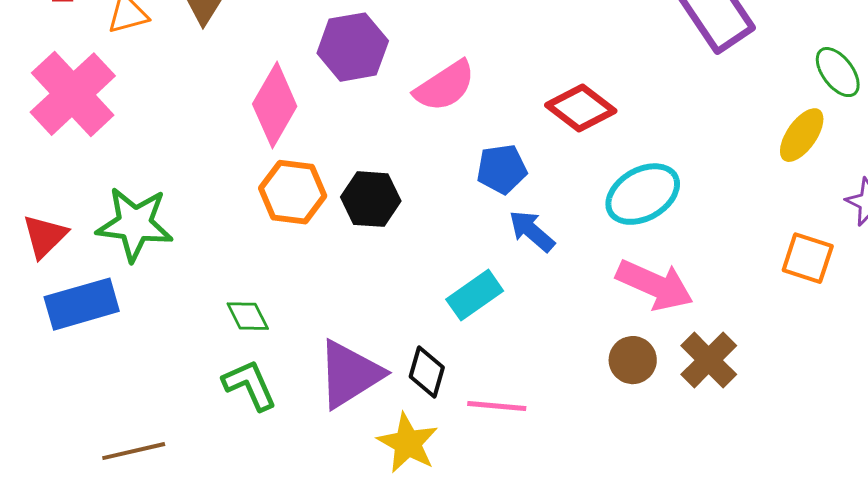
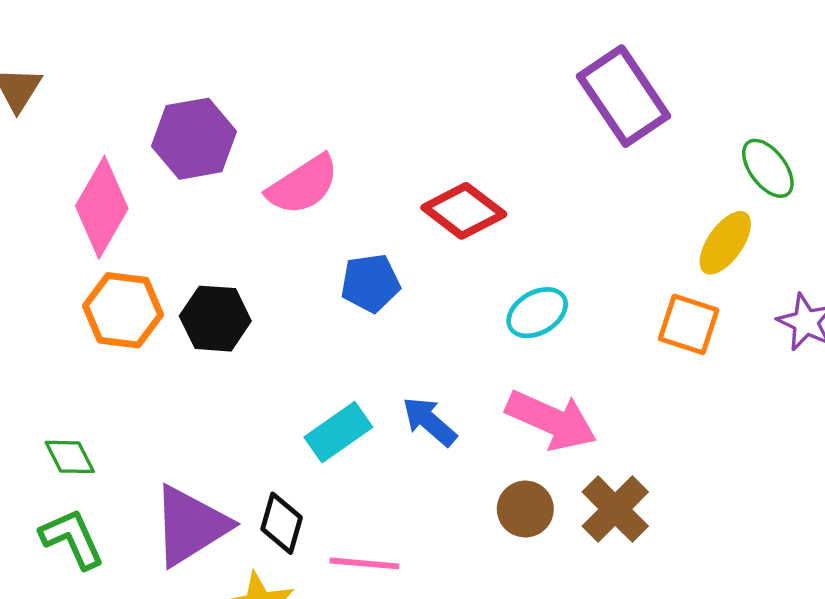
cyan ellipse: (643, 194) -> (537, 313), size x0.7
blue arrow: (532, 231) -> (429, 421), moved
orange square: (808, 258) -> (689, 324), moved

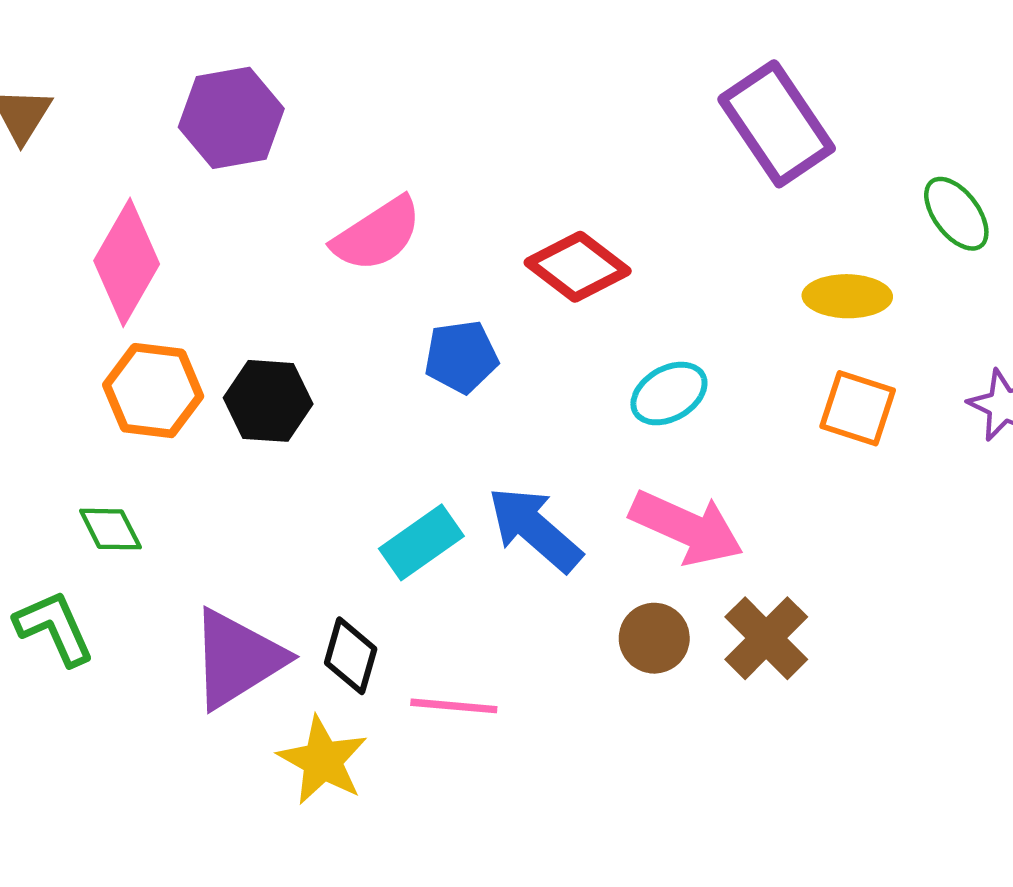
purple hexagon: (194, 139) -> (231, 118), moved
yellow ellipse: (725, 243) -> (847, 296), moved, turned 56
blue arrow: (429, 421) -> (535, 529), size x1.4
green diamond: (70, 457) -> (110, 529), moved
green L-shape: (72, 539) -> (54, 628), moved

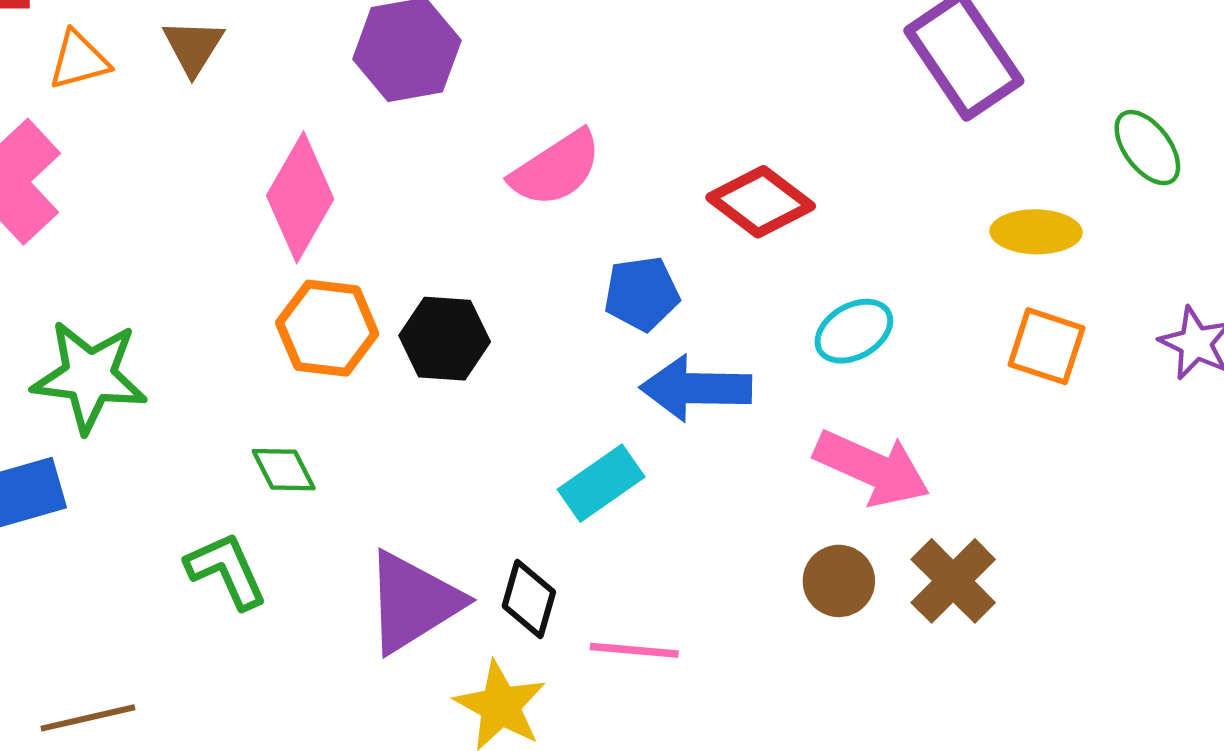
blue arrow: (535, 529) -> (696, 388), moved, turned -40

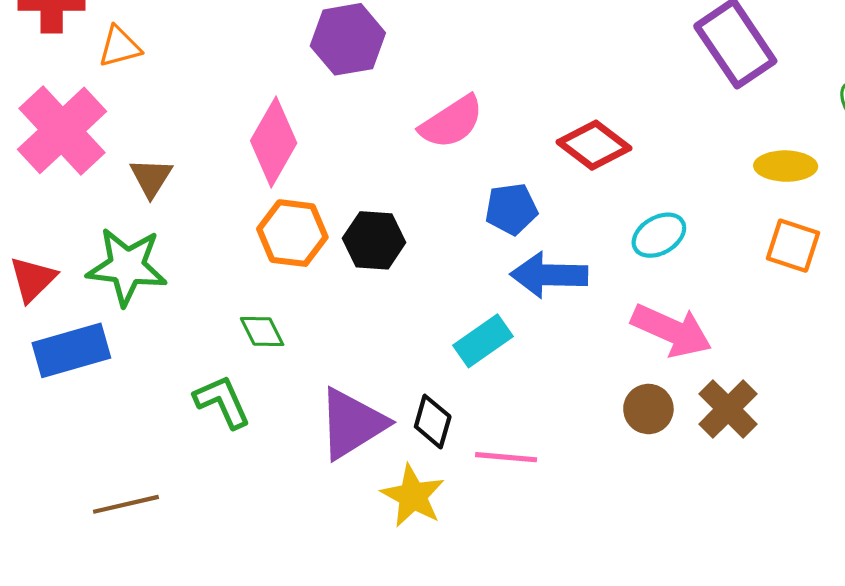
brown triangle: (193, 47) -> (151, 178), moved

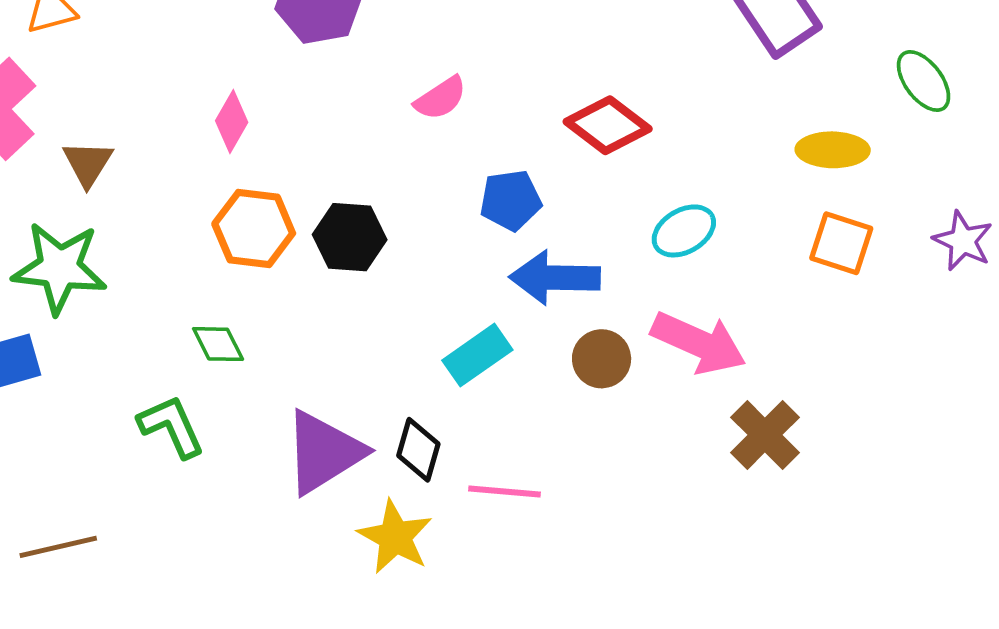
pink semicircle: (452, 122) -> (441, 98), size x0.7
pink diamond: (274, 142) -> (232, 122), size x0.6
brown circle: (648, 409) -> (602, 359), moved

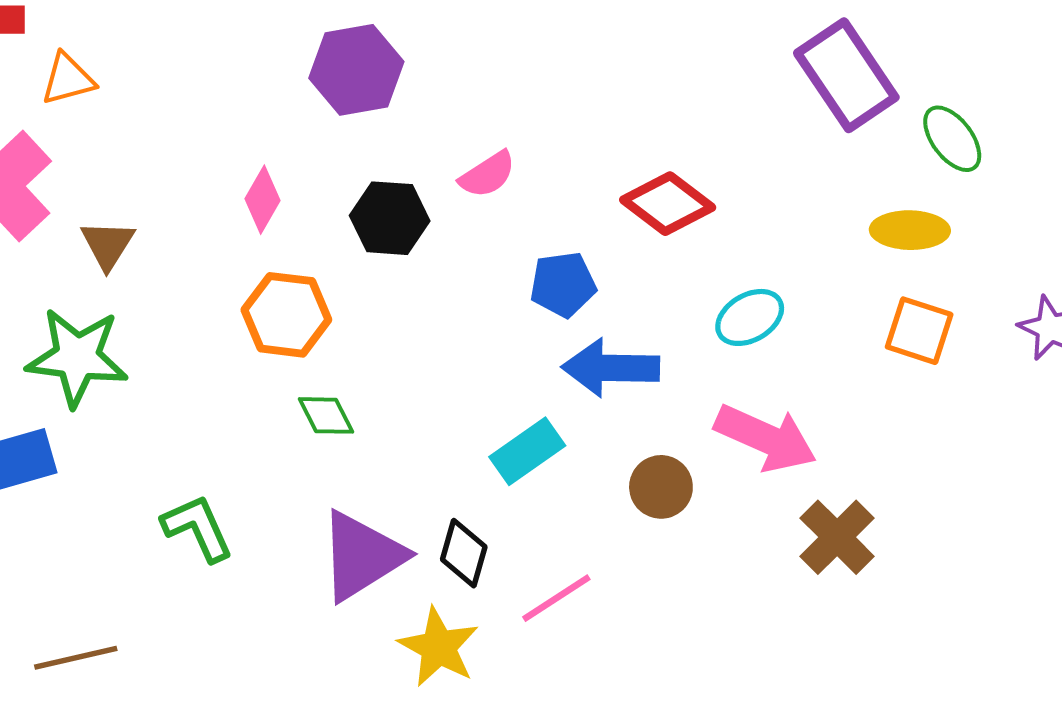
green ellipse: (924, 81) -> (952, 139), moved
black hexagon: (350, 237) -> (390, 218), moved
green diamond: (218, 344) -> (326, 415), moved
brown circle: (602, 359) -> (661, 487), moved
pink line: (504, 492) -> (556, 598), turned -38

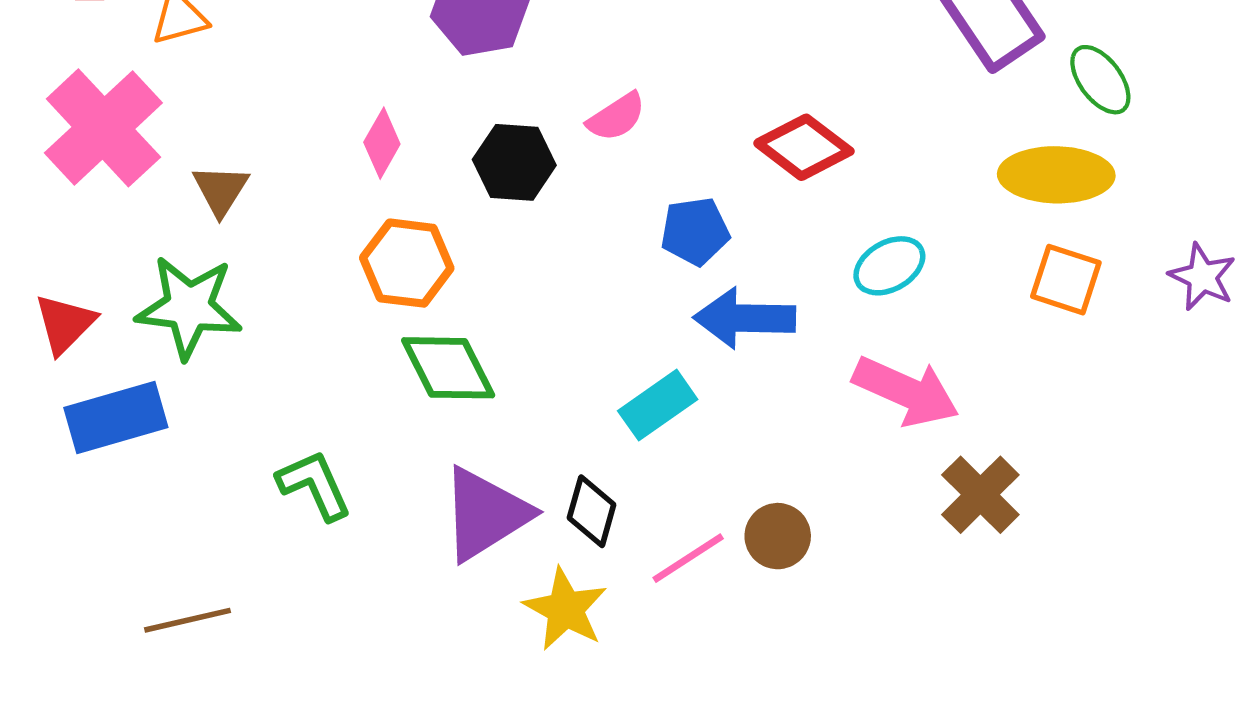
yellow ellipse: (910, 230) -> (1056, 175), size x1.4
green diamond: (326, 415) -> (448, 368), size x1.6
brown circle: (661, 487) -> (778, 536), moved

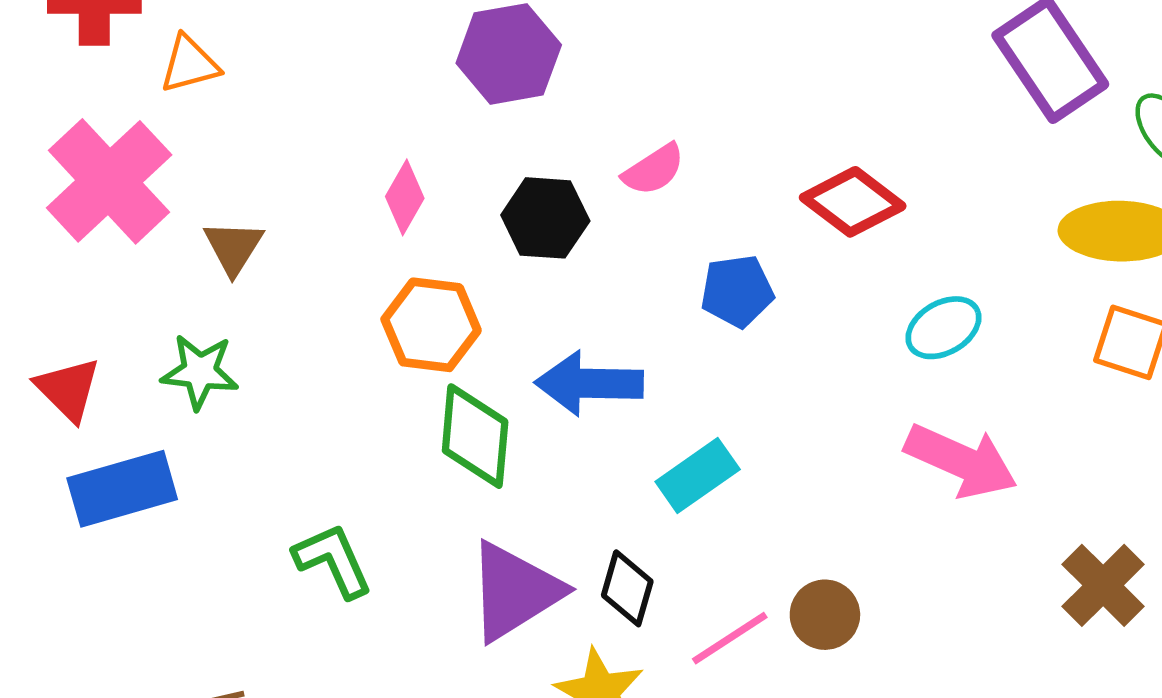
green star: (189, 307) -> (200, 372), size x0.7
blue arrow: (745, 318) -> (589, 383), moved
red triangle: (65, 324) -> (68, 389), turned -30
green diamond: (448, 368) -> (475, 436), turned 32
brown cross: (980, 495) -> (1103, 585), moved

